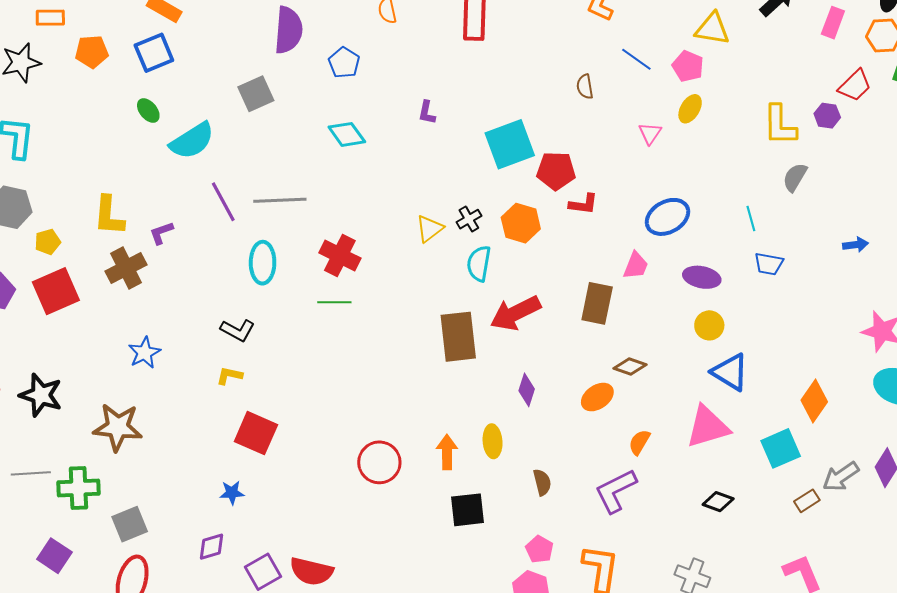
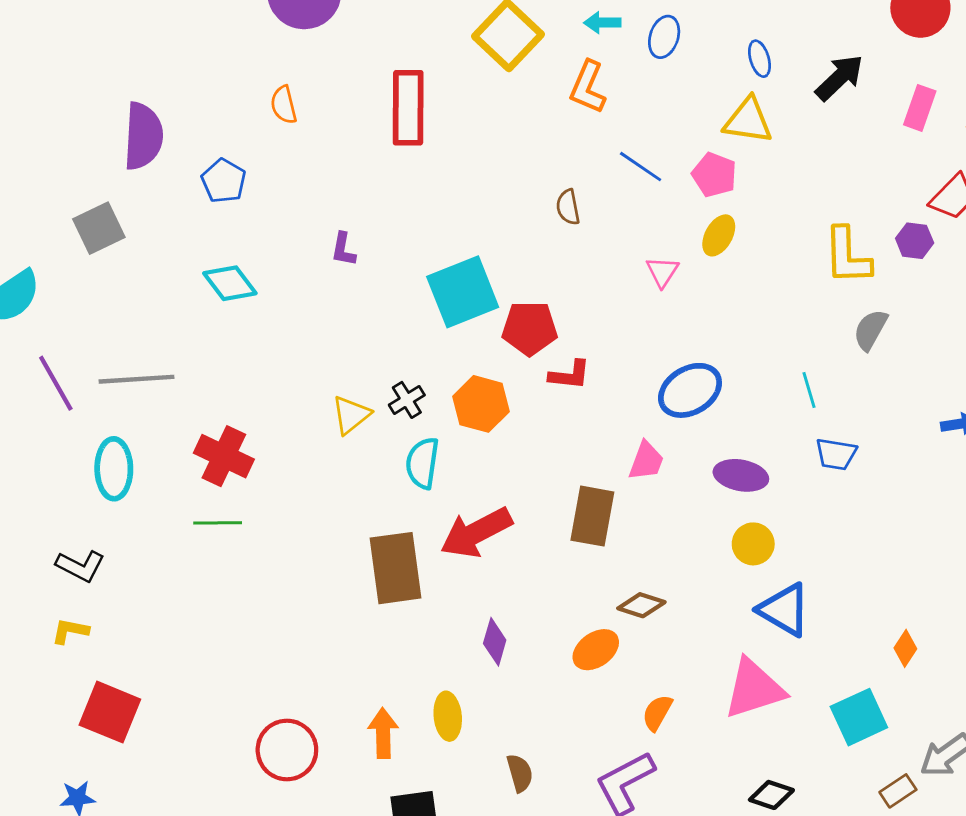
orange diamond: (814, 401) -> (905, 648), size x0.6

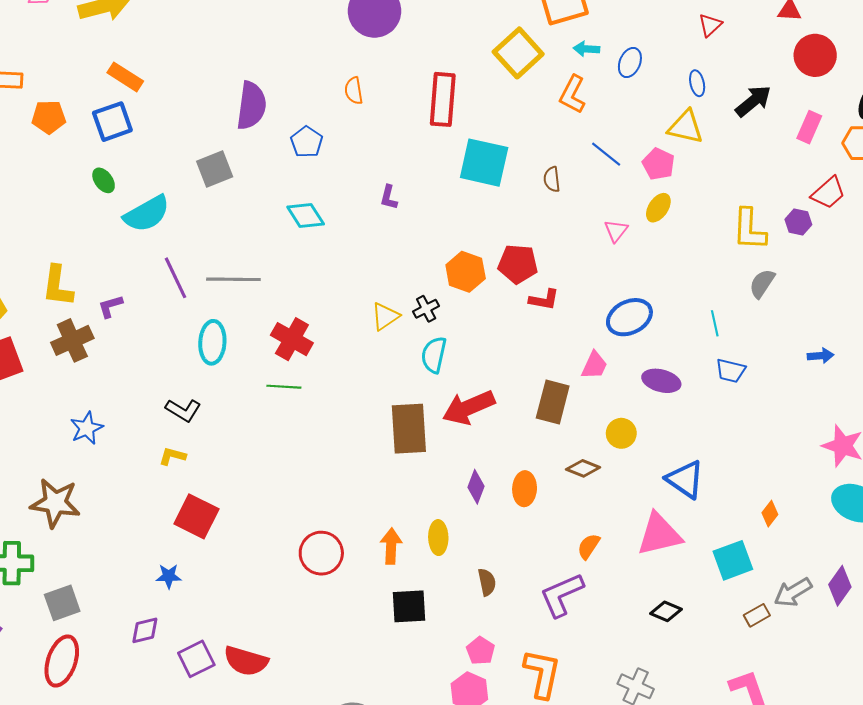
cyan square: (463, 292) -> (484, 163), moved, turned 30
orange hexagon: (481, 404) -> (466, 272), moved
yellow circle: (753, 544) -> (621, 433), moved
orange ellipse: (596, 650) -> (525, 489), moved, turned -56

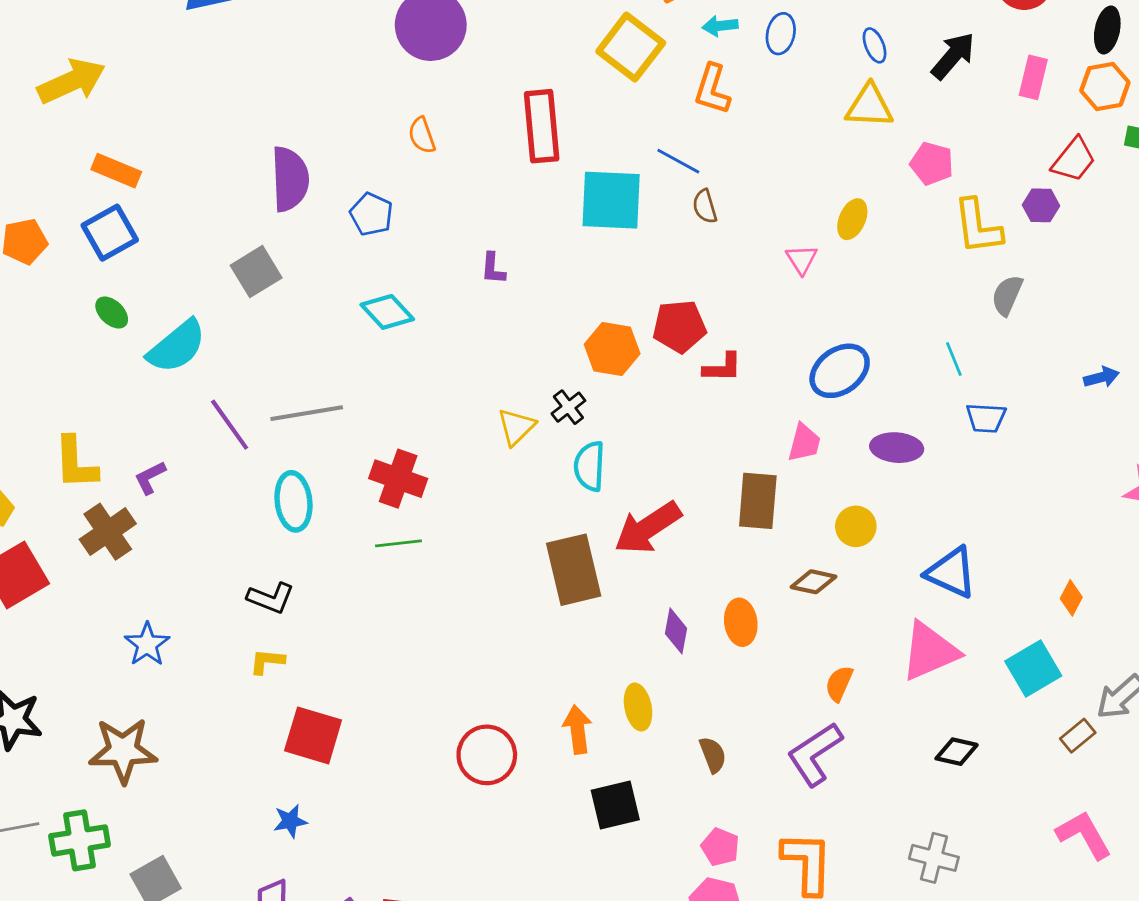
blue line: (606, 154) -> (678, 161), moved
pink pentagon: (658, 164) -> (932, 163), moved

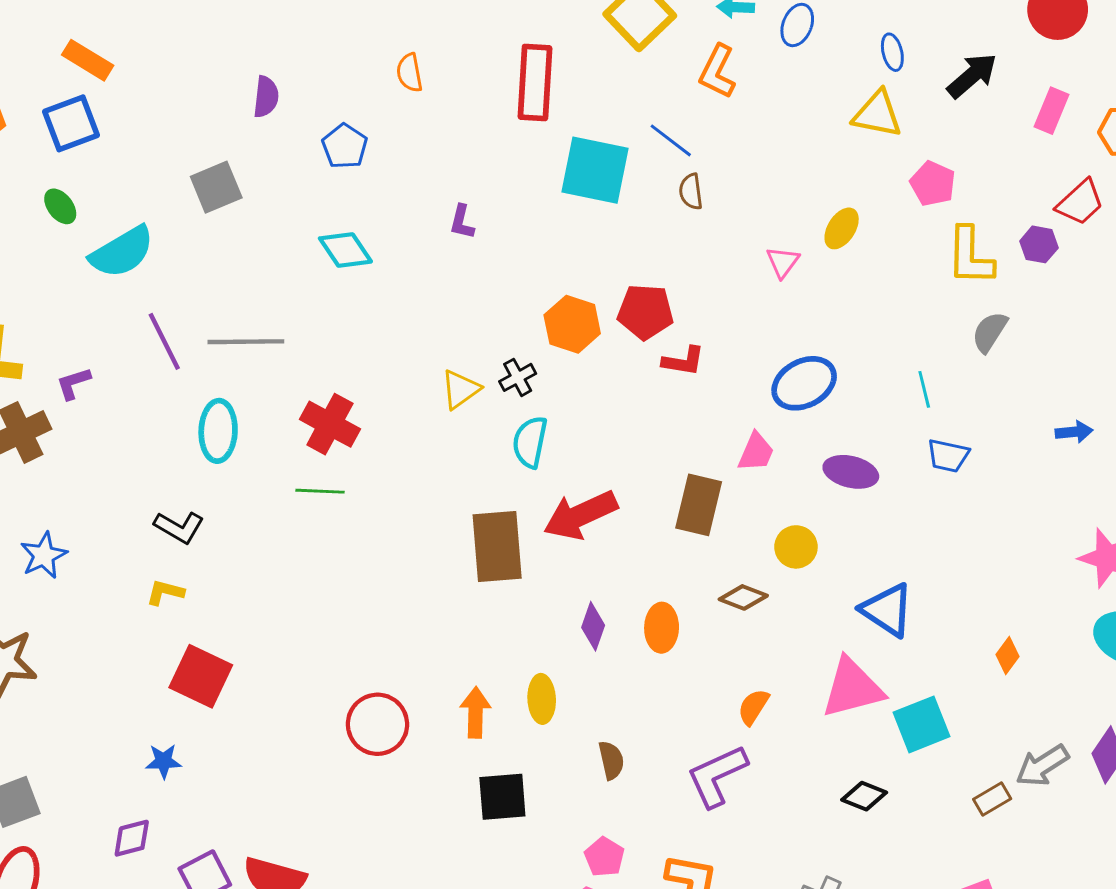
purple semicircle: (290, 179) -> (266, 97), size x0.6
cyan square: (1033, 668) -> (921, 724), moved

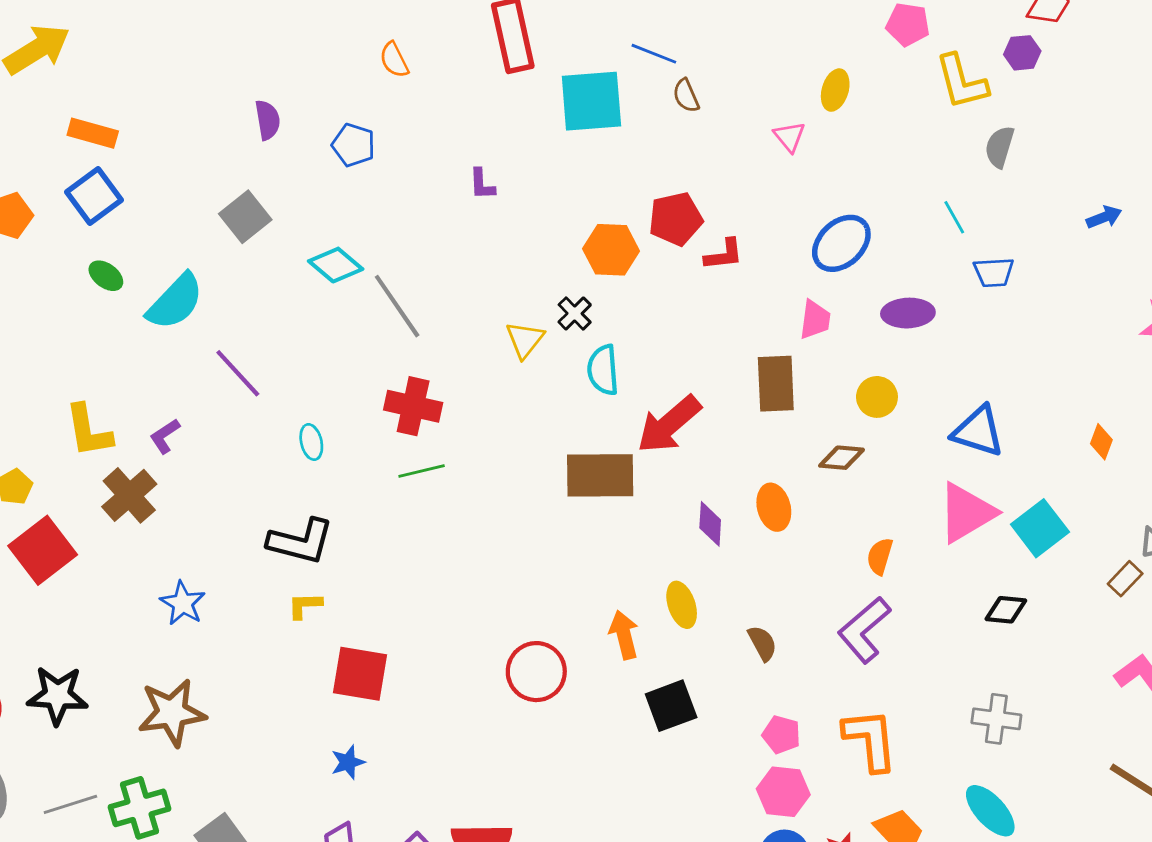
cyan diamond: (345, 250) -> (336, 265), moved
gray line: (246, 342) -> (397, 306), moved, turned 72
cyan ellipse: (218, 431) -> (311, 442), size x0.6
black L-shape: (179, 527) -> (301, 541), size x1.4
brown rectangle: (497, 547) -> (600, 475), turned -70

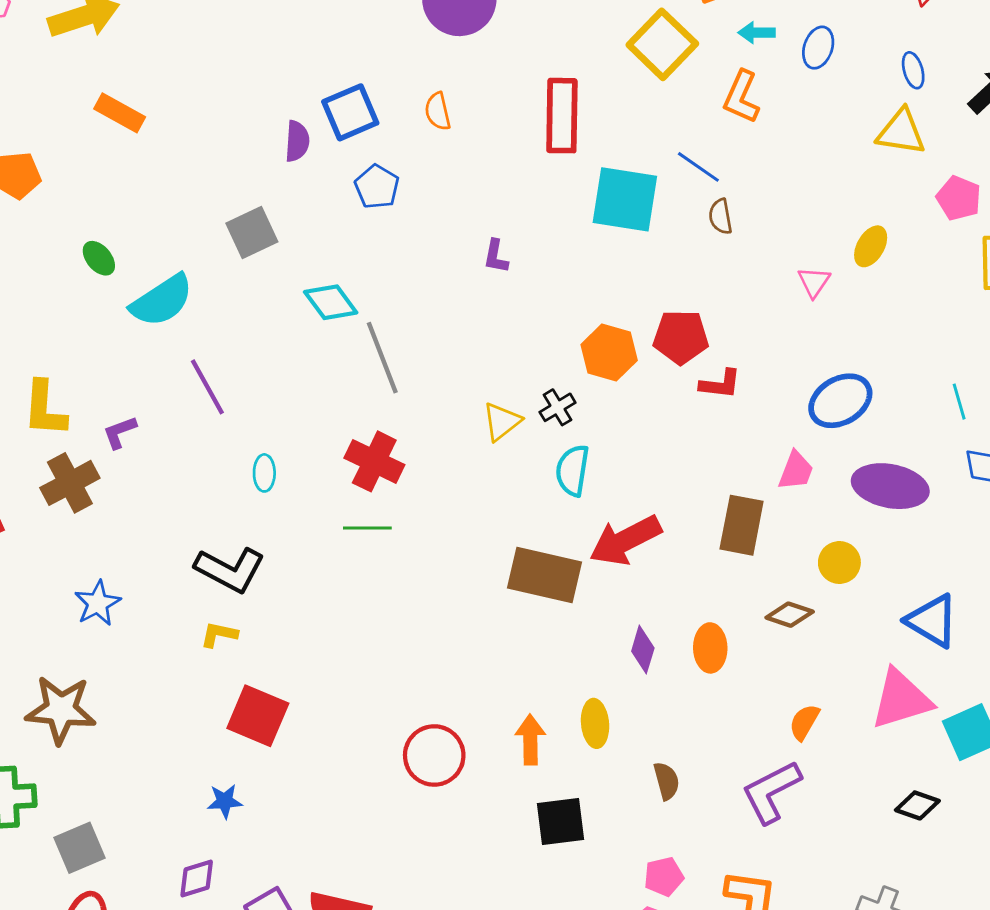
blue square: (94, 196) -> (350, 112), moved
purple ellipse: (908, 313) -> (890, 486), size x1.4
pink pentagon: (781, 735) -> (664, 877), turned 30

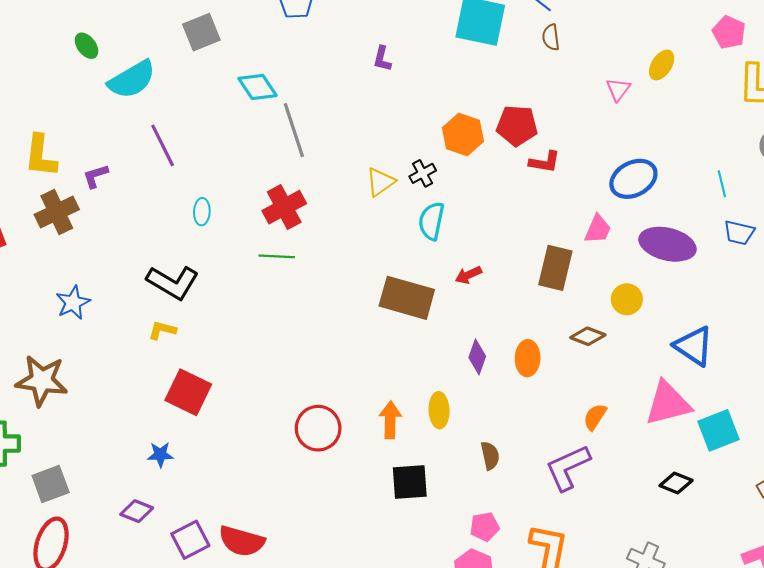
red cross: (374, 461) -> (284, 207), turned 33
red arrow: (625, 540) -> (468, 275), size x0.5
purple diamond: (197, 878) -> (137, 511), turned 36

